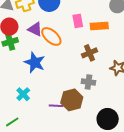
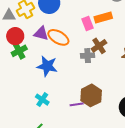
pink rectangle: (78, 21) -> (88, 24), moved
gray cross: (88, 82) -> (88, 56), moved

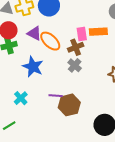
brown cross: (99, 46) -> (76, 47), moved
gray cross: (88, 56) -> (75, 65), turned 32
purple line: (77, 104) -> (56, 96), moved

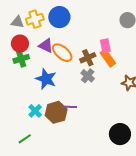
orange rectangle: (98, 32) -> (108, 58), moved, turned 60
pink rectangle: (82, 34) -> (105, 46), moved
brown hexagon: (69, 105) -> (56, 112), moved

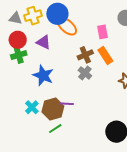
pink rectangle: (105, 46) -> (102, 32), moved
orange ellipse: (62, 53) -> (67, 26), moved
green line: (25, 139) -> (55, 129), moved

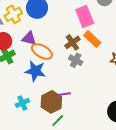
orange ellipse: (67, 26) -> (42, 51), moved
pink rectangle: (102, 32) -> (85, 17), size x1.5
cyan cross: (32, 107) -> (22, 103), moved, turned 32

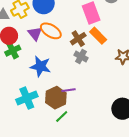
purple triangle: (29, 38) -> (35, 34), turned 35
orange ellipse: (42, 51) -> (51, 31), moved
cyan cross: (22, 103) -> (27, 98), size x1.5

